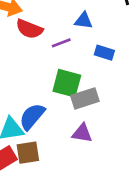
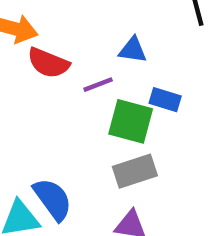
green square: (67, 83) -> (131, 121), moved
blue semicircle: (32, 117) -> (53, 199), turned 104

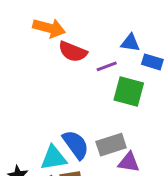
blue rectangle: (165, 100) -> (152, 62), moved
gray rectangle: (135, 171) -> (111, 145), moved

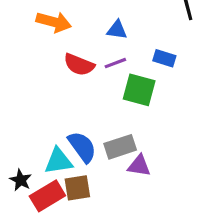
blue triangle: (130, 43) -> (117, 30), moved
red semicircle: (73, 52) -> (79, 65), moved

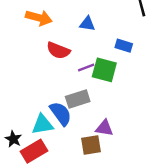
purple line: (115, 63) -> (86, 67), moved
gray rectangle: (120, 147) -> (78, 99), moved
brown square: (77, 188) -> (91, 145), moved

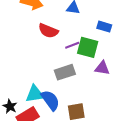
blue semicircle: (61, 114) -> (50, 100), moved
purple triangle: (104, 128) -> (102, 68), moved

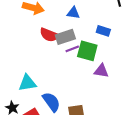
gray rectangle: (65, 72) -> (65, 37), moved
cyan triangle: (35, 94) -> (27, 83), moved

